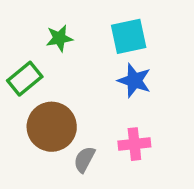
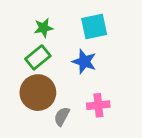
green rectangle: (25, 79) -> (38, 57), moved
blue star: (134, 81) -> (84, 62), moved

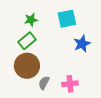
blue star: (84, 62) -> (82, 44), moved, turned 30
pink cross: (98, 105) -> (70, 84), moved

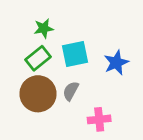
cyan square: (67, 19) -> (75, 54), moved
gray semicircle: (44, 83) -> (71, 91), moved

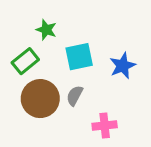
green star: (44, 28) -> (46, 30), turned 30
green rectangle: (38, 58) -> (25, 61), moved

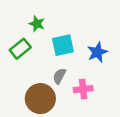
brown circle: (40, 99) -> (40, 99), moved
pink cross: (105, 125) -> (83, 89), moved

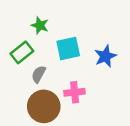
gray semicircle: (59, 76) -> (39, 74), moved
pink cross: (83, 89) -> (75, 92), moved

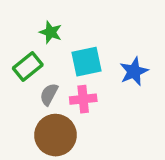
pink cross: (75, 92) -> (83, 99), moved

